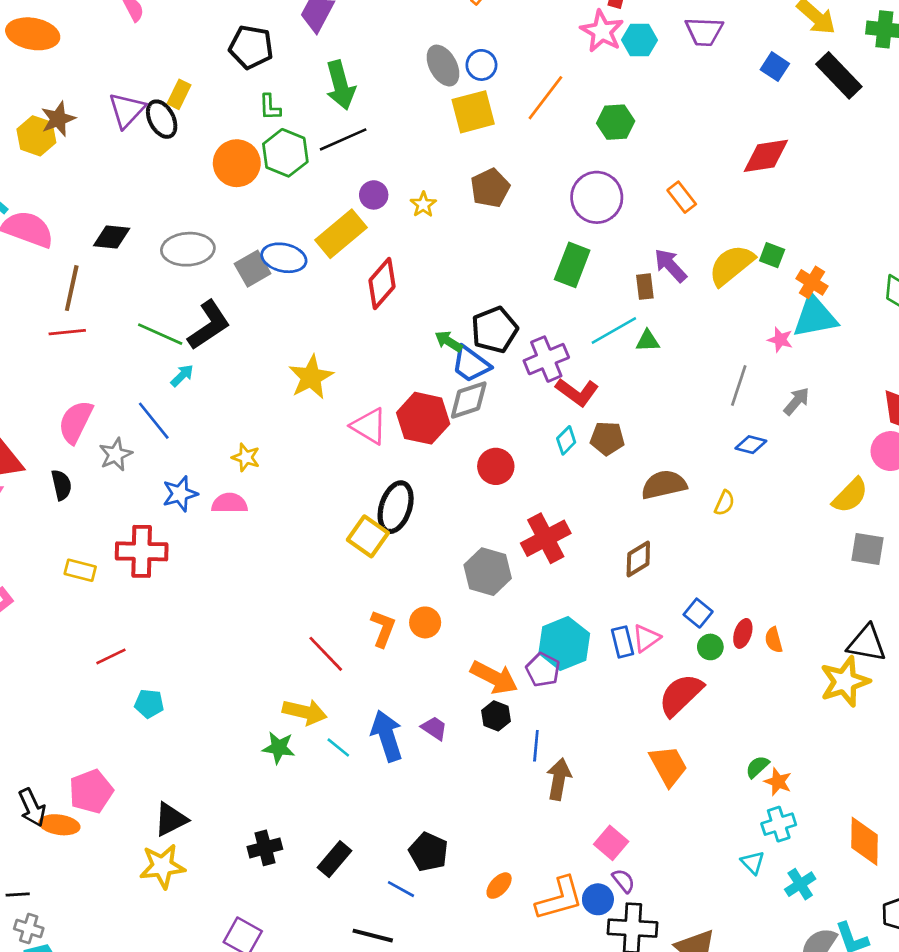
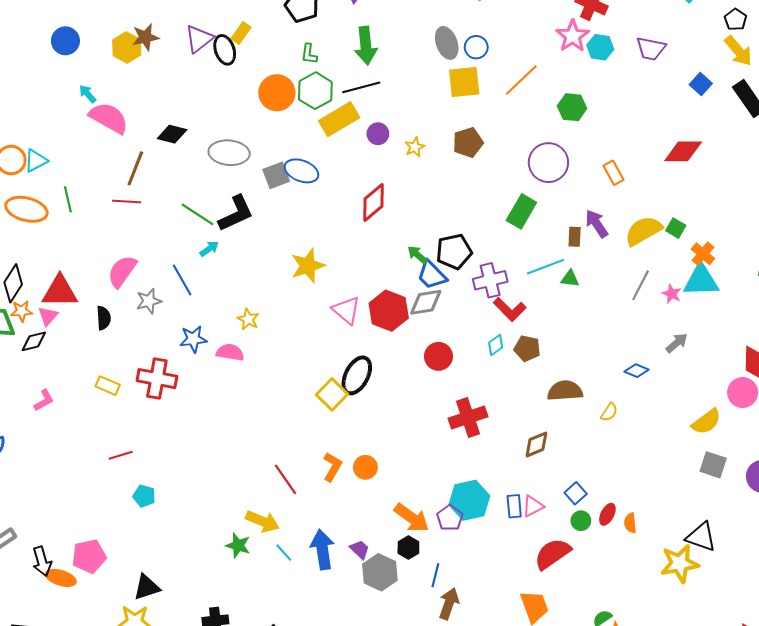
yellow rectangle: (341, 234) -> (339, 119), moved
gray line: (739, 385) -> (641, 285), moved
gray hexagon: (488, 572) -> (380, 572), moved

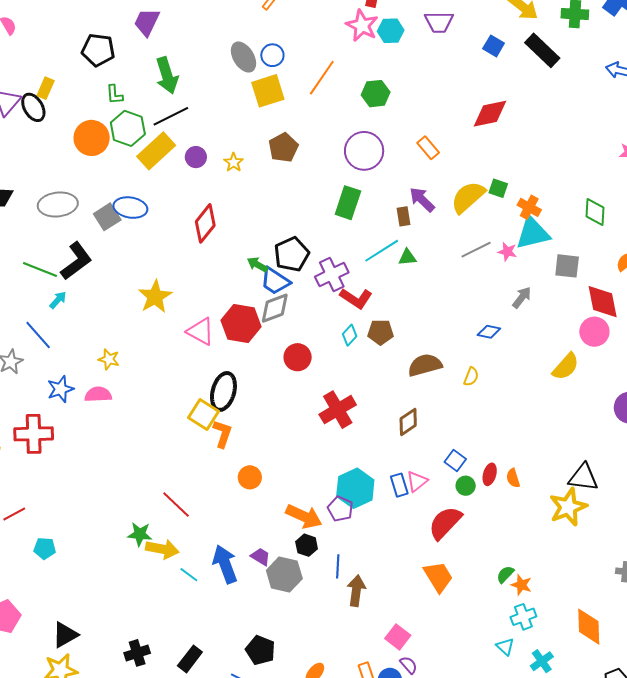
gray line: (641, 285) -> (476, 250), turned 48
gray square: (713, 465) -> (567, 266), moved
orange L-shape: (332, 467) -> (223, 434), moved
green star: (238, 545) -> (140, 534), moved

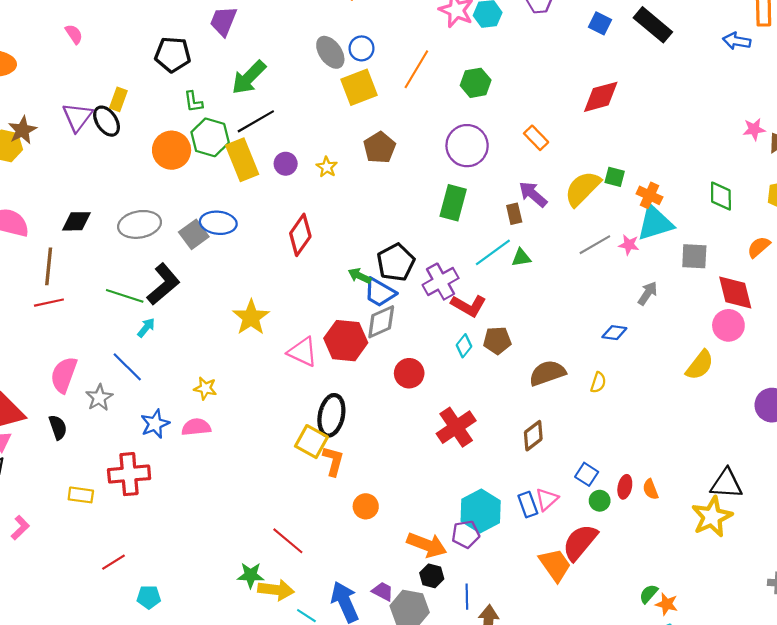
green arrow: (167, 75) -> (249, 77), turned 66
yellow rectangle: (156, 151) -> (242, 160), turned -66
purple pentagon: (340, 509) -> (466, 534), turned -30
orange trapezoid: (438, 577) -> (555, 565), moved

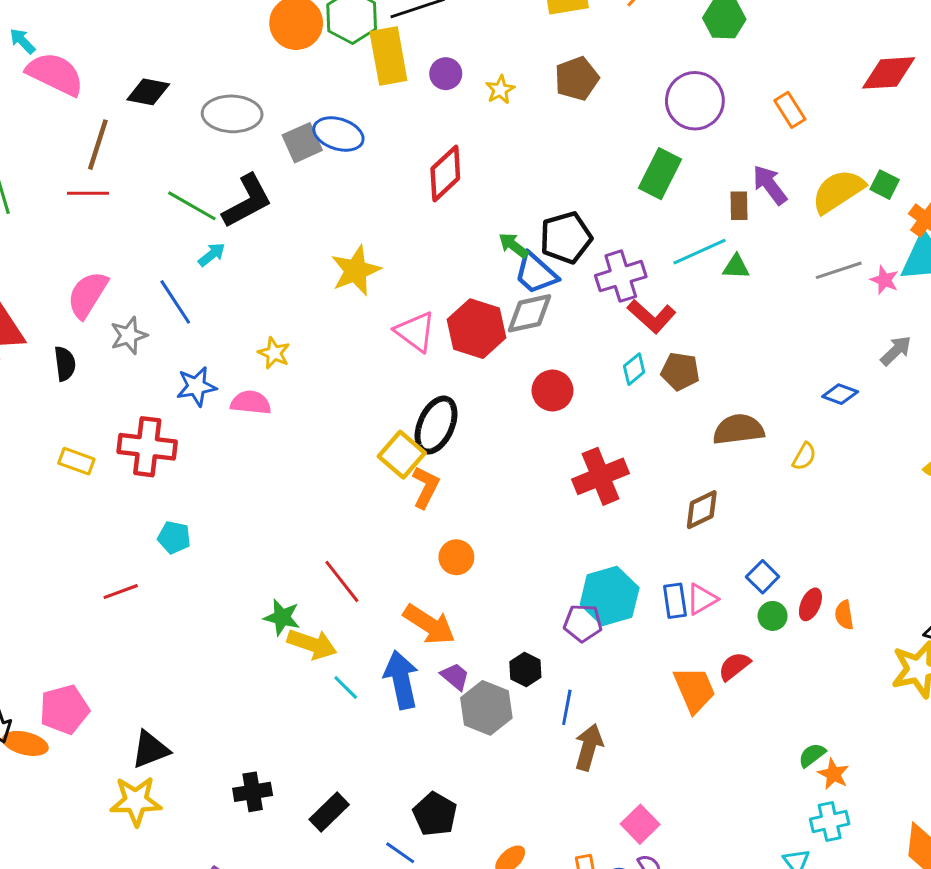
red semicircle: (580, 542) -> (734, 666), size x0.6
orange arrow: (427, 545) -> (429, 625), moved
red line: (114, 562) -> (121, 592), moved
cyan pentagon: (149, 597) -> (174, 537), moved

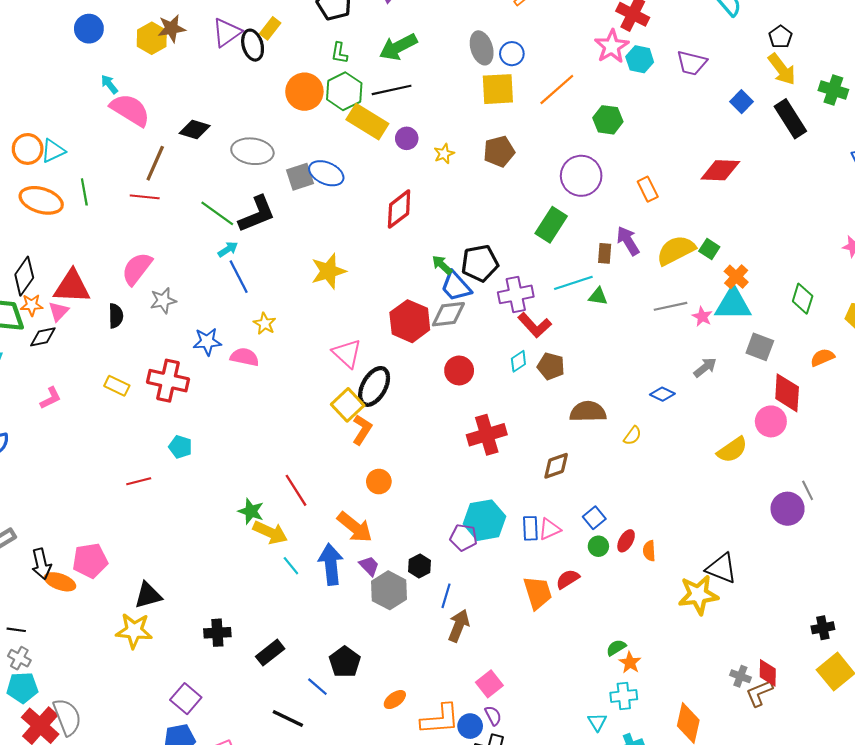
yellow rectangle: (388, 56) -> (367, 122), turned -54
blue line: (175, 302) -> (239, 277), moved
pink triangle: (415, 332) -> (347, 353), moved

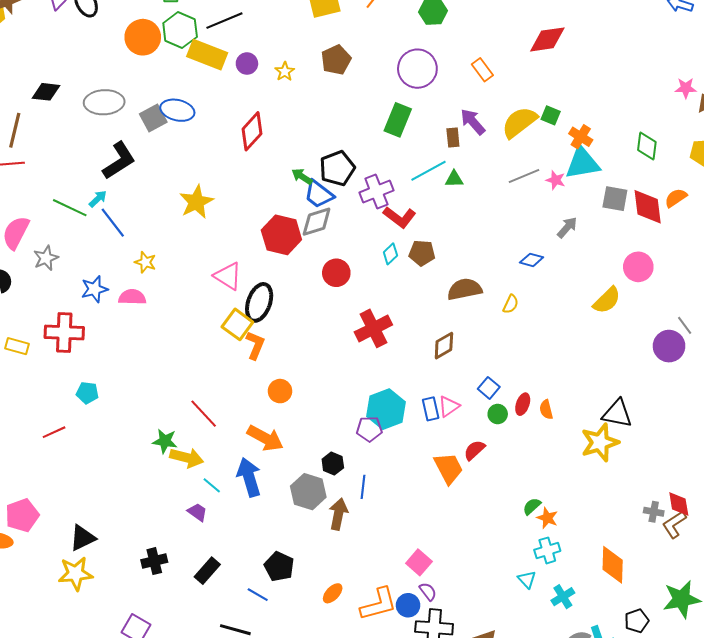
green line: (217, 213) -> (70, 208), moved
red diamond: (787, 393) -> (648, 207), moved
purple trapezoid: (369, 566) -> (197, 512), moved
brown arrow: (459, 626) -> (338, 514), moved

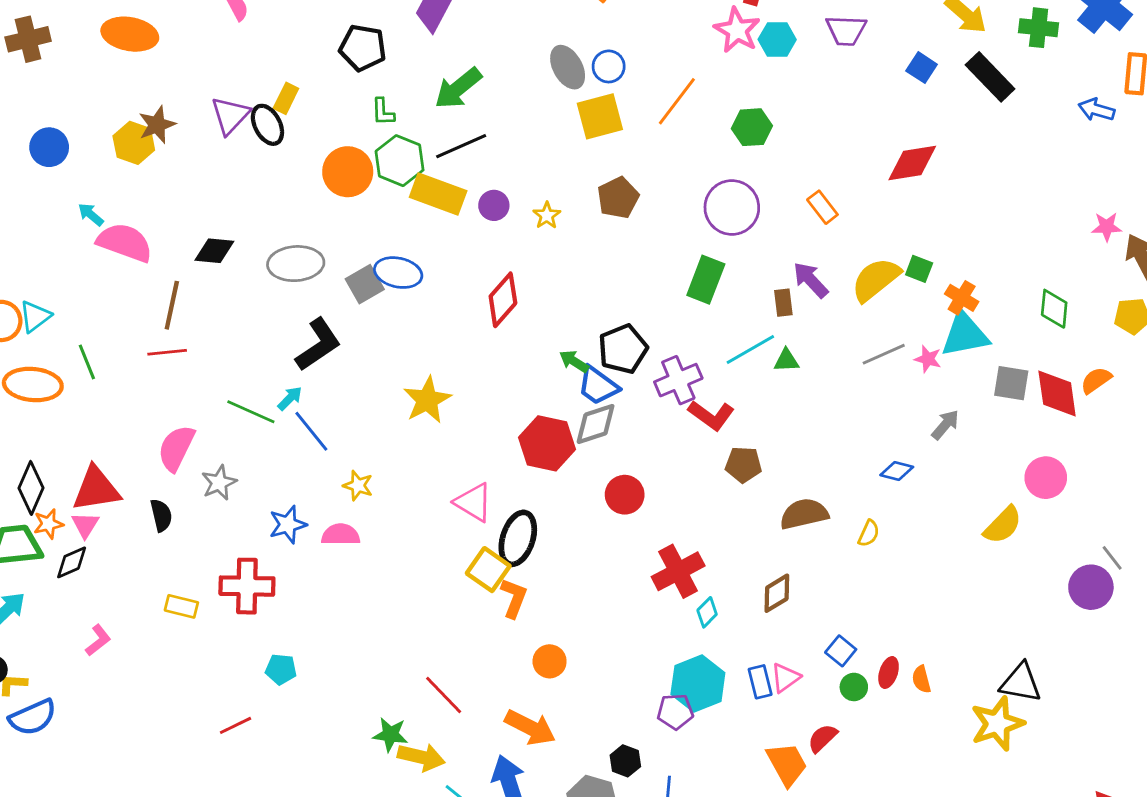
cyan diamond: (390, 254) -> (707, 612), moved

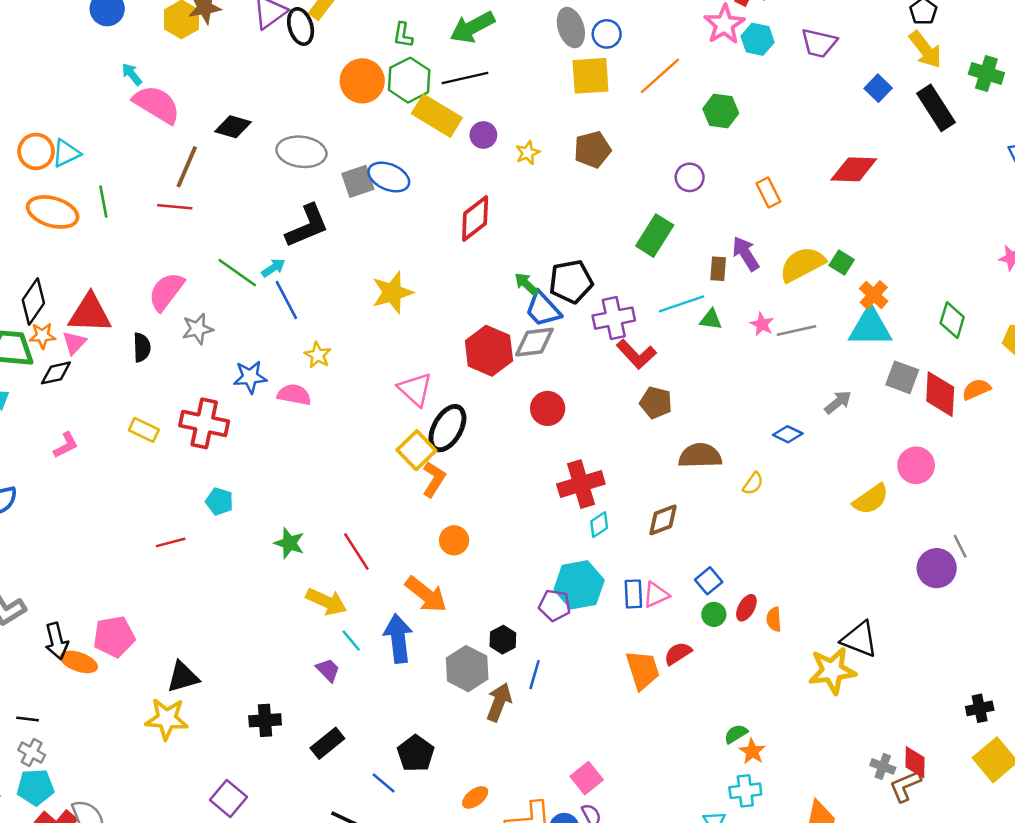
purple circle: (732, 207) -> (690, 177), size x0.6
pink star: (928, 359) -> (762, 324), moved
green star: (390, 735) -> (289, 543), moved

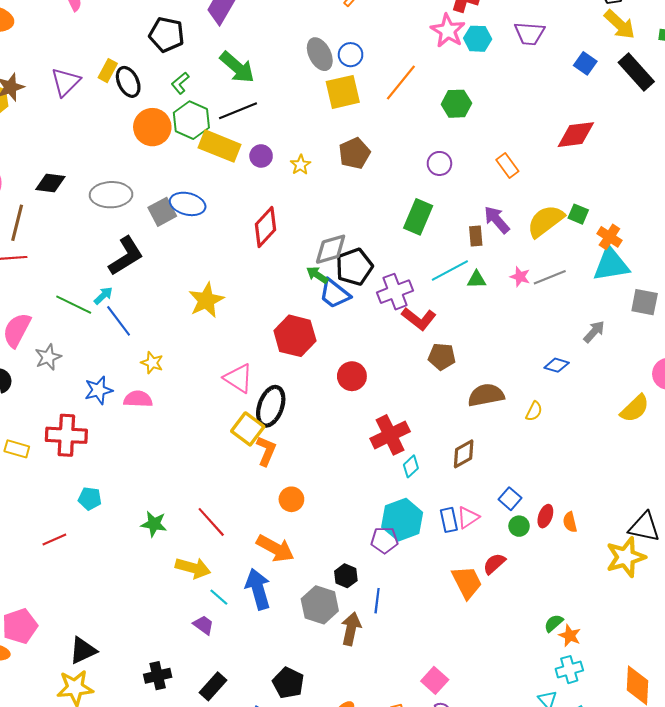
black ellipse: (301, 26) -> (128, 82), moved
green arrow: (472, 27) -> (237, 67), turned -102
green L-shape: (403, 35) -> (180, 83), turned 50
gray diamond: (534, 342) -> (331, 249), moved

